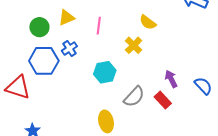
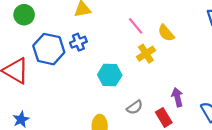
pink line: (99, 26) -> (136, 26), moved, turned -60
green circle: (39, 27) -> (24, 15), moved
gray semicircle: (134, 97) -> (135, 107), size x0.7

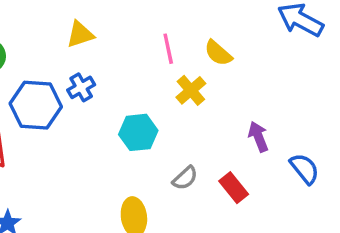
pink line: (136, 26) -> (168, 49), turned 36
purple arrow: (177, 97) -> (258, 137), moved

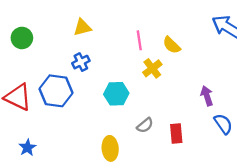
blue hexagon: (36, 105) -> (56, 91), moved
purple arrow: (258, 137) -> (207, 96), moved
red rectangle: (234, 188) -> (176, 133), turned 30

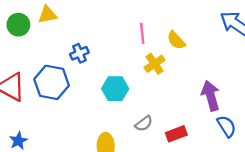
yellow triangle: (82, 27) -> (47, 15), moved
purple arrow: (207, 96) -> (211, 96), size x1.4
red rectangle: (176, 133) -> (176, 134), turned 72

